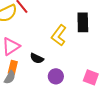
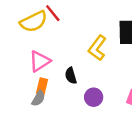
black semicircle: (37, 58) -> (71, 76), turned 48

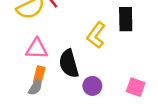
pink triangle: (40, 61) -> (37, 49), turned 35
black semicircle: (71, 76) -> (69, 64), size x1.6

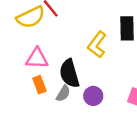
orange rectangle: (39, 75) -> (39, 85), turned -35
gray semicircle: (35, 87) -> (63, 93), moved

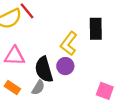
orange rectangle: (39, 85) -> (12, 87), moved, turned -35
purple circle: (93, 96) -> (65, 66), moved

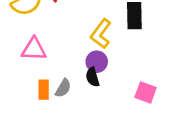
black semicircle: (44, 69) -> (92, 77), moved, size x0.6
orange rectangle: (12, 87) -> (44, 90), moved, turned 56

